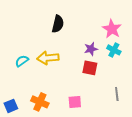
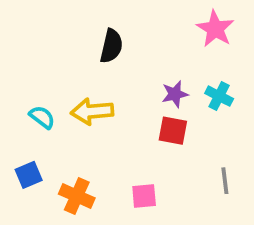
pink star: (112, 29) -> (215, 29), moved
cyan semicircle: (22, 61) -> (42, 117), turned 72
blue square: (11, 106) -> (29, 175), moved

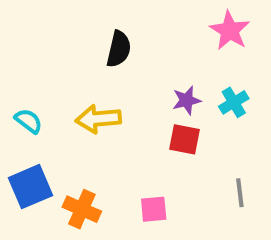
cyan cross: (219, 96) -> (234, 102), turned 32
cyan semicircle: (42, 117) -> (28, 121), moved
blue square: (29, 175) -> (30, 187), size x1.5

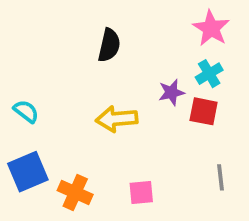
cyan cross: (234, 102) -> (209, 74), moved
yellow arrow: (98, 119) -> (117, 119), moved
red square: (184, 139) -> (204, 111), moved

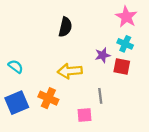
cyan cross: (209, 74) -> (125, 44), turned -35
gray line: (220, 177) -> (100, 96), moved
orange cross: (75, 192) -> (48, 98), moved

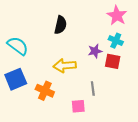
cyan semicircle: (16, 66) -> (18, 46), moved, size x1.5
blue square: (17, 103) -> (16, 79), moved

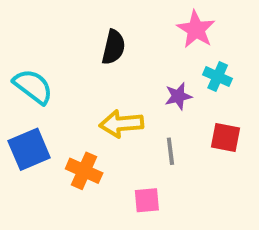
pink star: (117, 16) -> (196, 29), moved
red square: (113, 61) -> (225, 137), moved
gray line: (93, 89) -> (170, 151), moved

